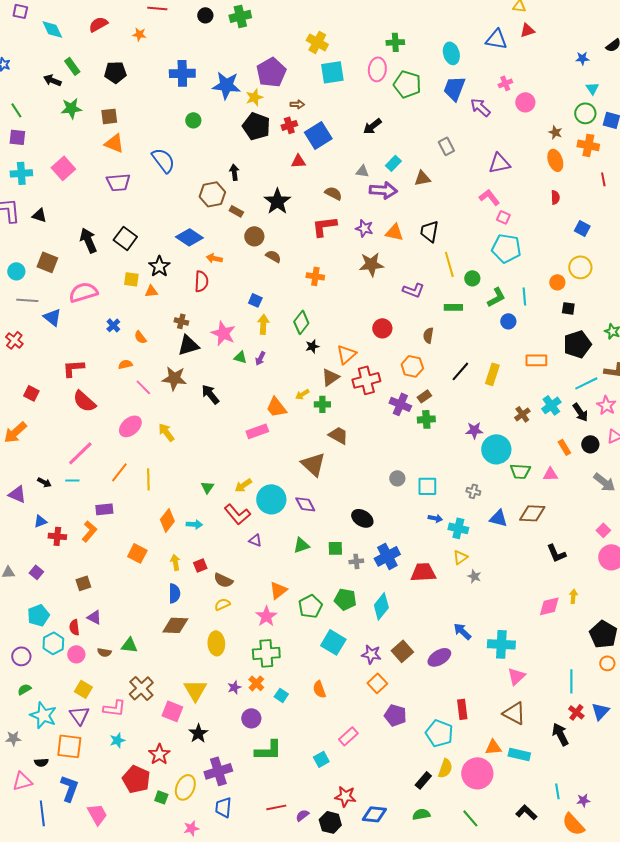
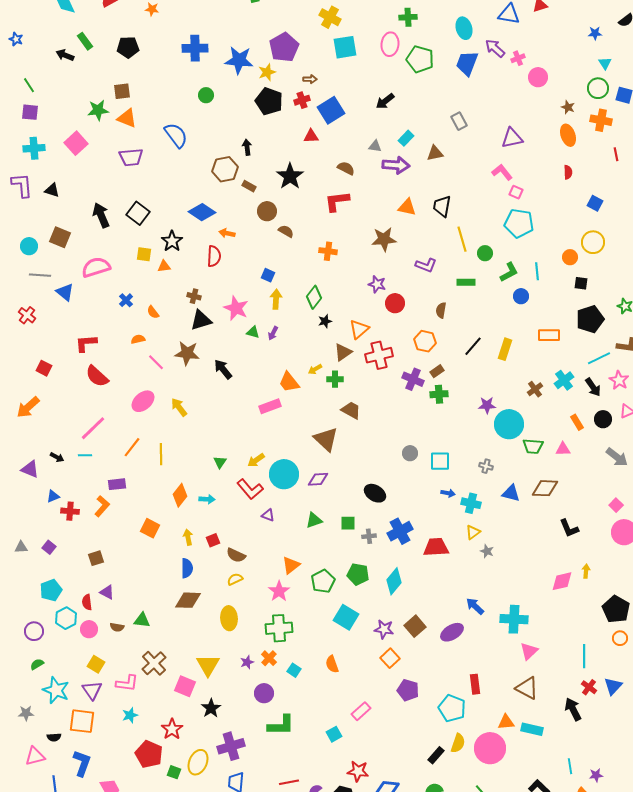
purple arrow: (480, 107) -> (495, 48), moved
green star: (71, 108) -> (98, 110), moved
purple star: (364, 228) -> (377, 284), moved
purple diamond: (305, 504) -> (318, 479), turned -65

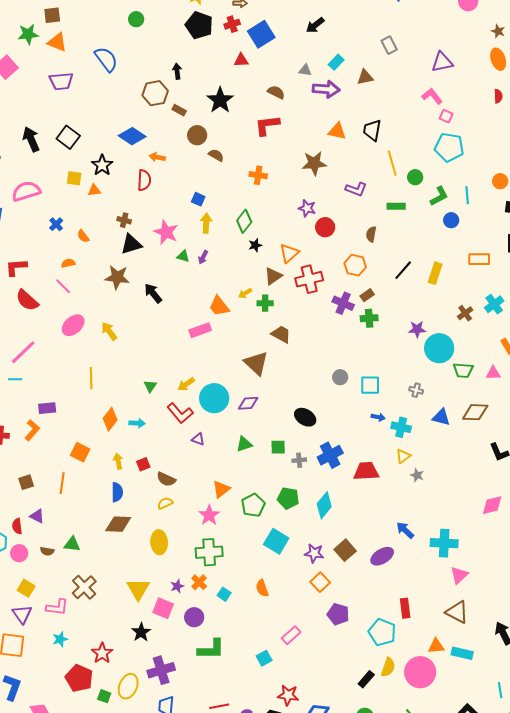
pink line: (156, 362) -> (63, 286), moved
orange line: (132, 447) -> (62, 483), moved, turned -30
pink square: (185, 686) -> (163, 608), moved

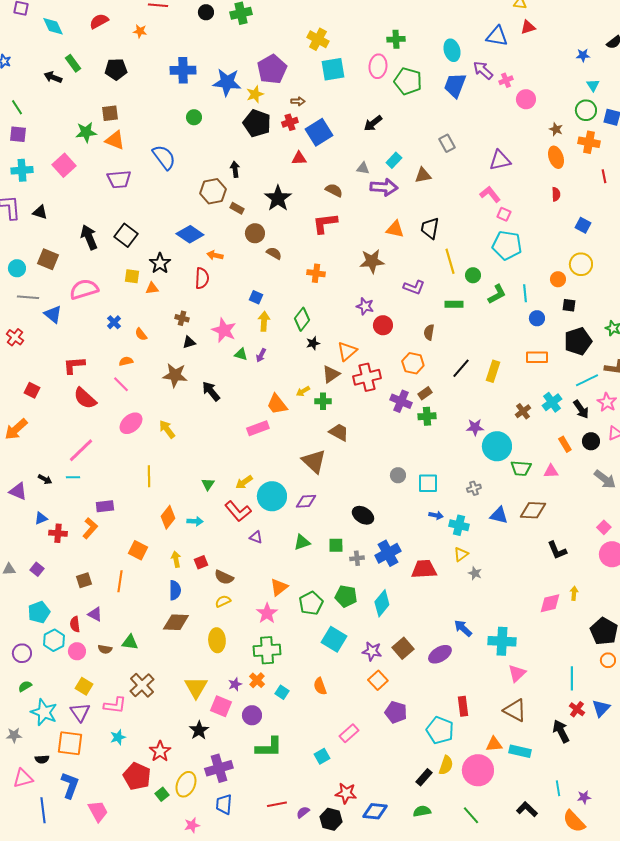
blue circle: (451, 220) -> (537, 318), moved
black triangle: (131, 244) -> (189, 342), size x0.6
gray cross: (416, 390) -> (474, 488), turned -32
green square: (104, 696) -> (162, 794), turned 32

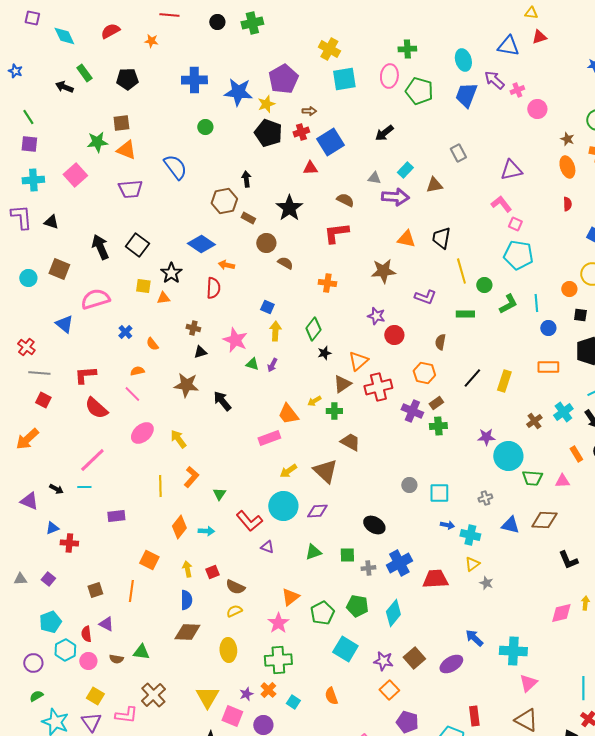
gray line: (28, 297) -> (39, 373), moved
yellow arrow: (244, 482) -> (288, 471), moved
orange L-shape: (90, 528) -> (191, 477), moved

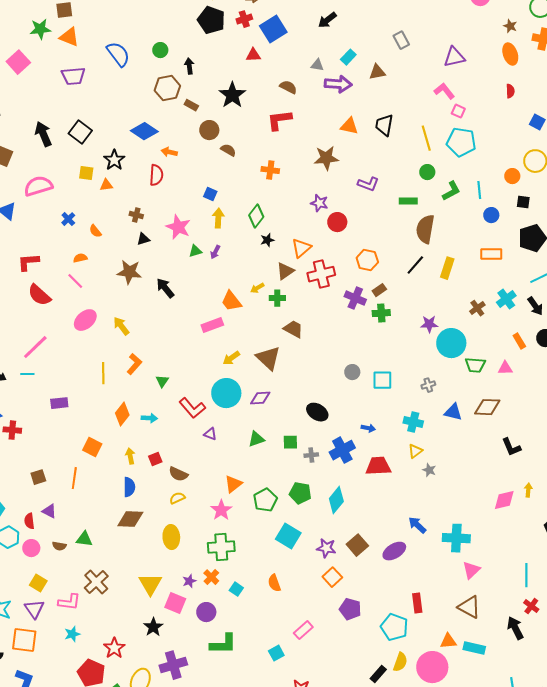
green circle: (205, 127) -> (160, 50), moved
yellow line: (461, 271) -> (426, 138), moved
brown semicircle: (440, 342) -> (425, 229), moved, size x1.8
green triangle: (252, 364) -> (195, 251), turned -32
blue arrow: (447, 525) -> (368, 428), moved

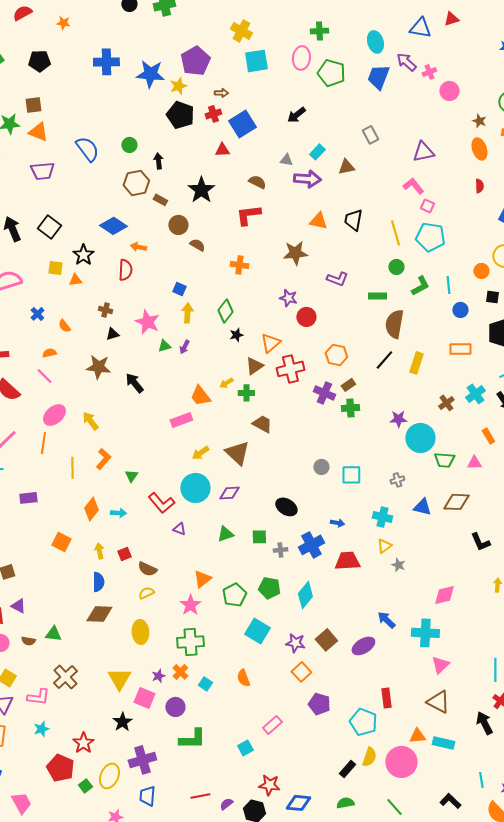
orange line: (74, 478) -> (43, 443), moved
pink diamond: (504, 500) -> (444, 595), moved

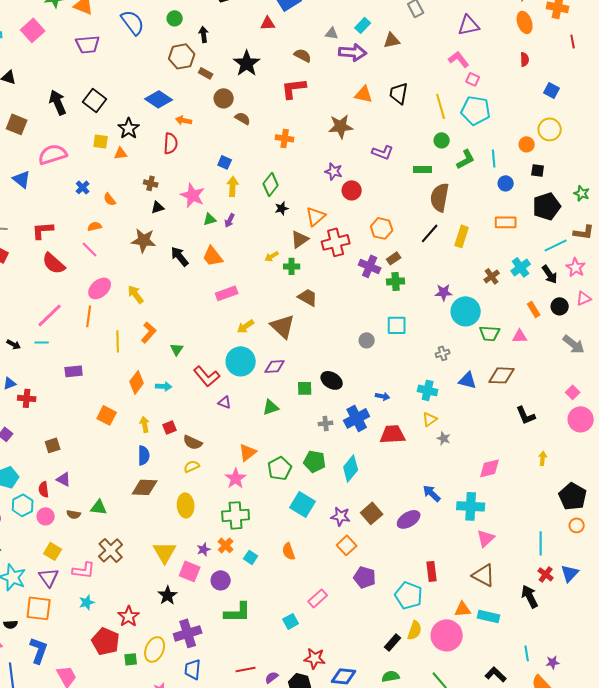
orange trapezoid: (200, 396) -> (213, 256), moved
cyan square: (351, 475) -> (397, 325), moved
green square: (259, 537) -> (305, 388), moved
green square: (85, 786) -> (131, 659), turned 32

